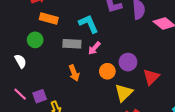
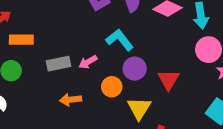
cyan L-shape: (89, 24) -> (120, 40), moved
pink arrow: (94, 48) -> (88, 62), turned 32
orange arrow: (74, 73) -> (71, 100), turned 119

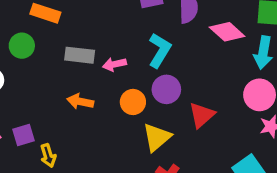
cyan L-shape: (120, 40) -> (160, 50), turned 52

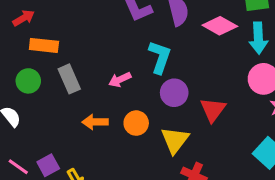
gray rectangle: (80, 55) -> (69, 79), moved, turned 72
orange circle: (133, 102) -> (136, 123), moved

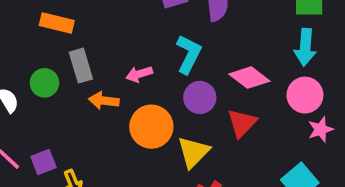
pink diamond: (220, 26) -> (249, 78), moved
green circle: (28, 81) -> (44, 83), moved
orange arrow: (95, 122) -> (104, 101), moved
orange circle: (136, 123) -> (151, 127), size x1.5

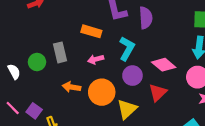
orange rectangle: (57, 23) -> (91, 31), moved
orange arrow: (104, 101) -> (71, 87), moved
purple square: (43, 162) -> (34, 111), turned -35

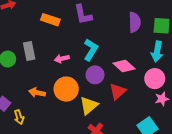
purple semicircle: (146, 18) -> (135, 22), moved
orange rectangle: (91, 31) -> (50, 20), moved
orange arrow: (71, 87) -> (37, 93), moved

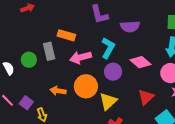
orange rectangle: (50, 20) -> (66, 35), moved
purple semicircle: (135, 22) -> (130, 26), moved, turned 90
pink arrow: (62, 59) -> (81, 57), size x1.5
red triangle: (118, 91) -> (146, 97), moved

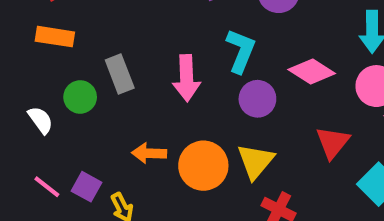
orange rectangle: (66, 35) -> (55, 37), moved
pink arrow: (81, 57) -> (186, 78), turned -70
orange circle: (86, 86) -> (203, 166), moved

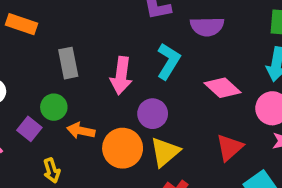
green circle: (80, 97) -> (54, 107), moved
purple circle: (257, 99) -> (153, 114), moved
purple square: (87, 187) -> (29, 129), moved

